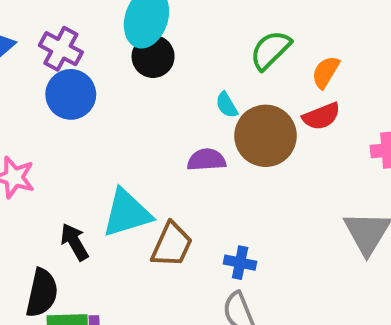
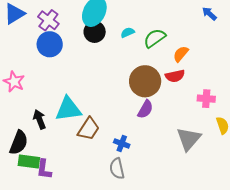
cyan semicircle: (227, 105) -> (128, 32), moved, turned 88
purple semicircle: (206, 160) -> (145, 109), moved, turned 114

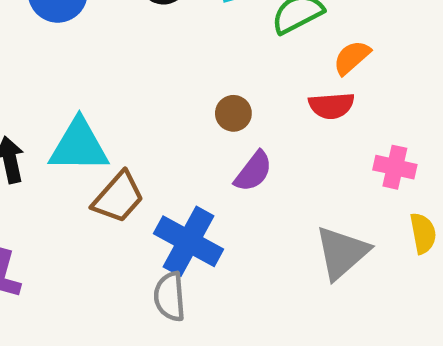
brown circle: (145, 81) -> (233, 113), moved, size x0.5
blue cross: (122, 144) -> (189, 241), size x1.8

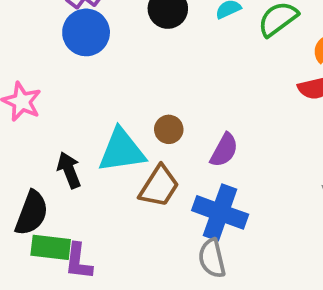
brown circle: (233, 113) -> (169, 129), moved
purple semicircle: (253, 171) -> (224, 150), moved

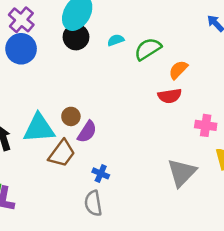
purple semicircle: (224, 150) -> (87, 132), moved
blue cross: (220, 212) -> (101, 173), size x0.5

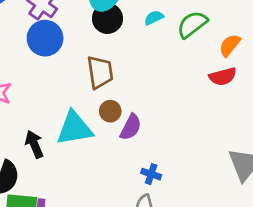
brown trapezoid: (62, 153) -> (100, 72), moved, turned -40

